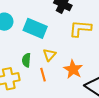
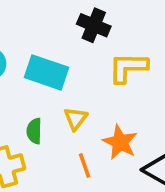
orange line: (43, 75) -> (85, 165), moved

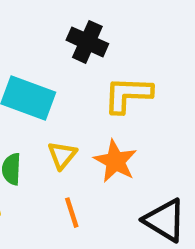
orange star: (120, 142) -> (115, 161), moved

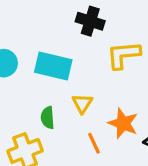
orange star: (115, 161) -> (123, 123), moved

